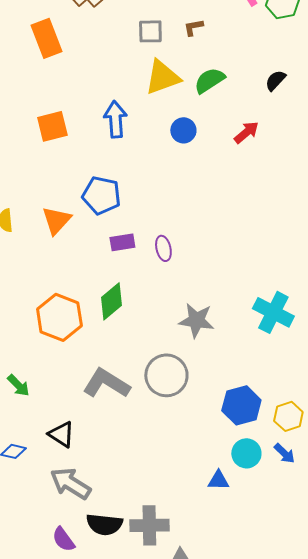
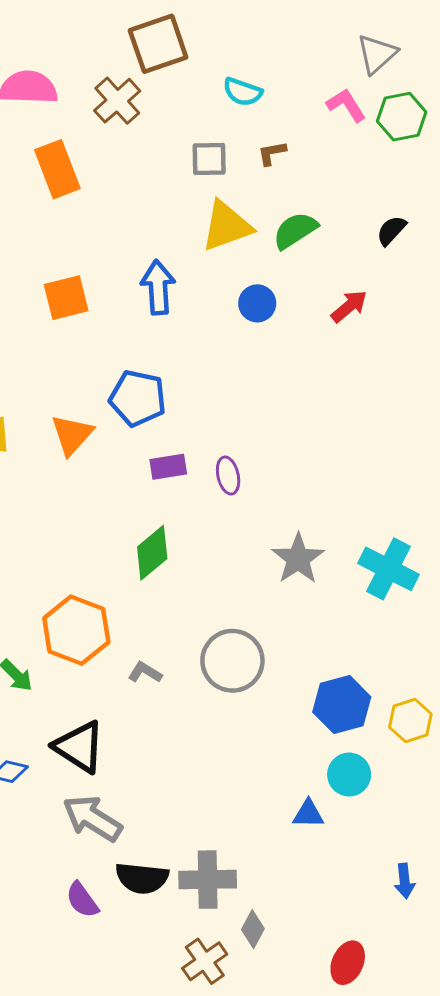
orange hexagon: (59, 317) -> (76, 630), moved
gray star: (196, 320) -> (298, 559), moved, turned 30
gray L-shape: (106, 383) -> (145, 672), size x0.5
black triangle: (61, 434) -> (79, 747), size x1.4
blue arrow: (284, 453) -> (405, 881), moved, turned 40

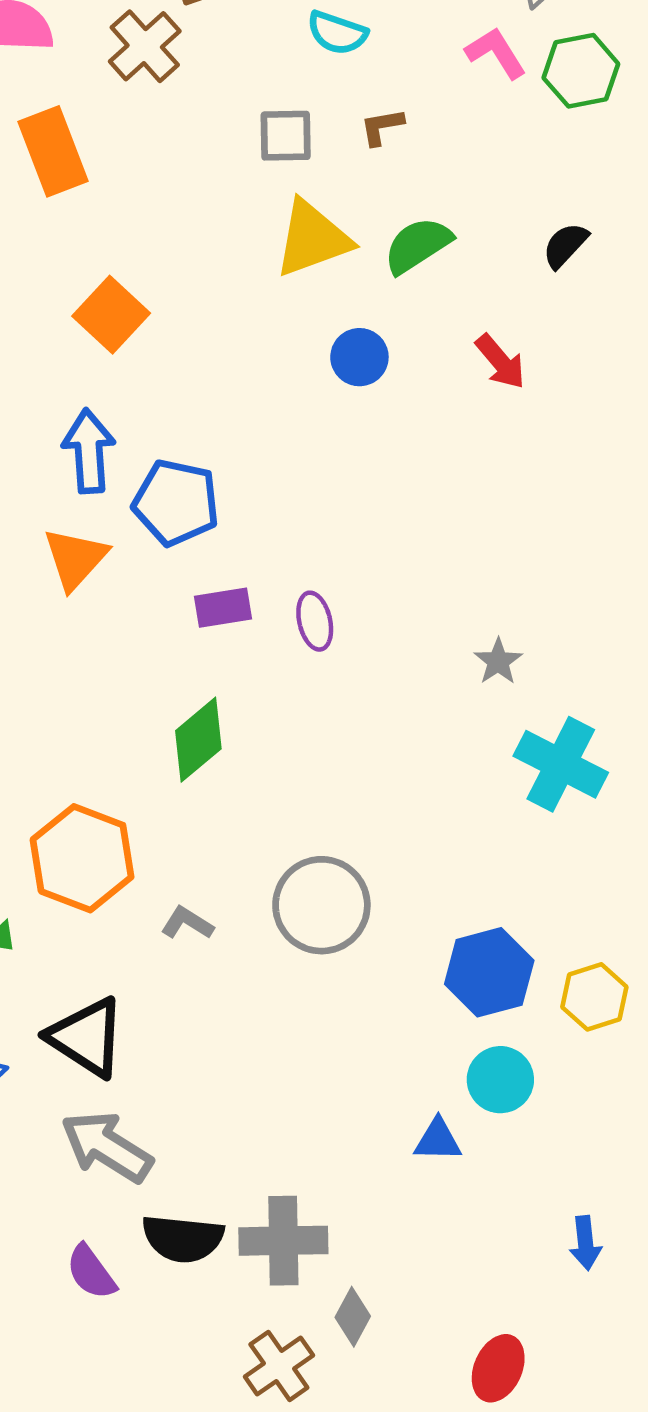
blue arrow: (158, 287) -> (89, 451), moved
orange square: (66, 298) -> (111, 315), moved, turned -33
red arrow: (349, 306) -> (500, 362), turned 90
gray star: (298, 559) -> (498, 661), moved, size x0.6

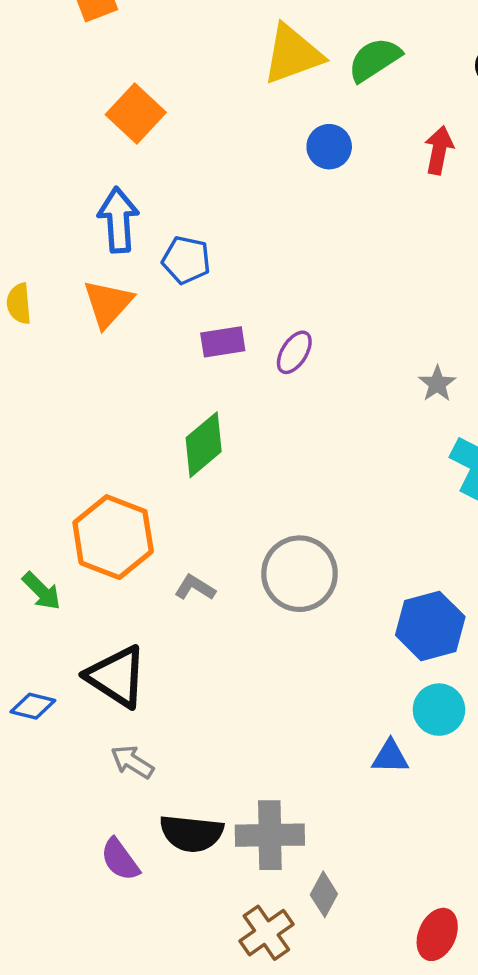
red arrow: (500, 362) -> (439, 150), turned -129
blue pentagon: (176, 503) -> (186, 260), size x0.7
purple ellipse: (315, 621) -> (294, 352), turned 45
gray arrow: (107, 1147) -> (132, 762), size x0.6

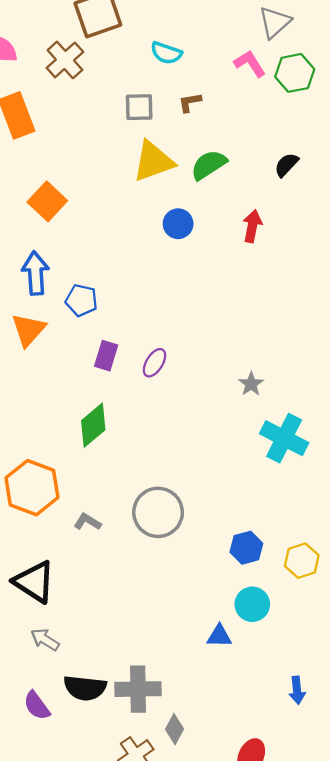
purple rectangle: (223, 342) -> (106, 356), turned -64
blue hexagon: (430, 626) -> (246, 548), size x0.7

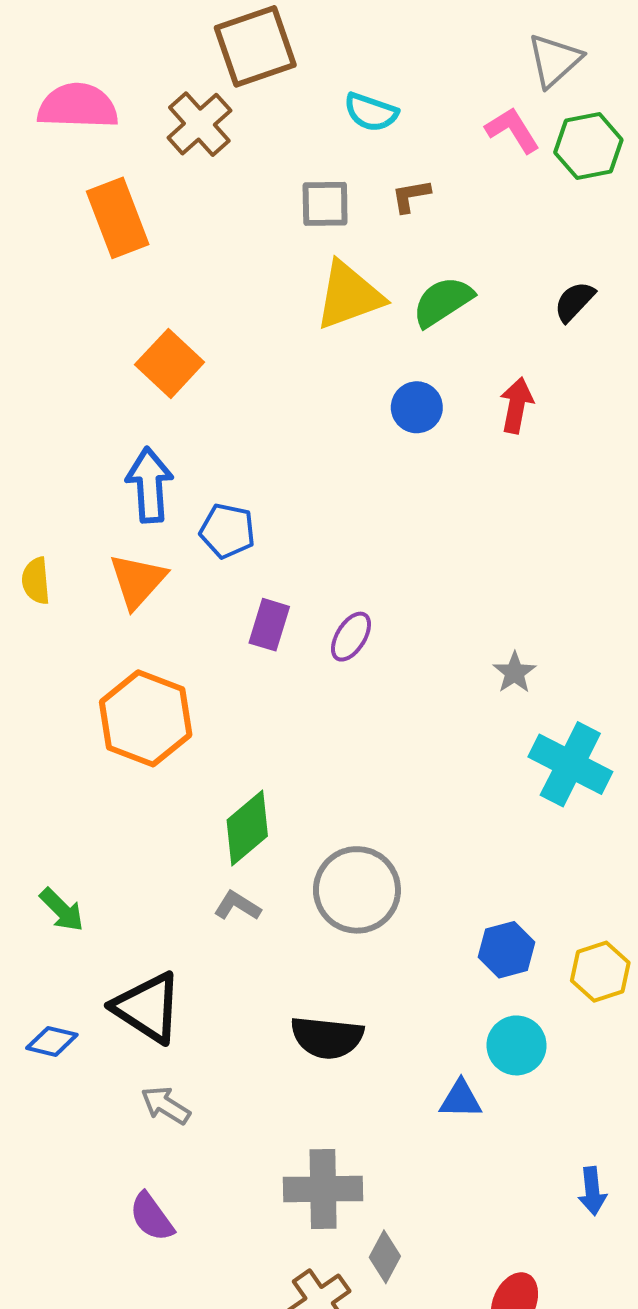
blue circle: (178, 224) -> (417, 407), moved
green diamond: (93, 425) -> (247, 828), moved
orange hexagon: (32, 488) -> (146, 718), moved
black semicircle: (85, 688) -> (327, 1037), moved

